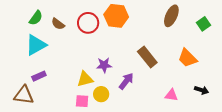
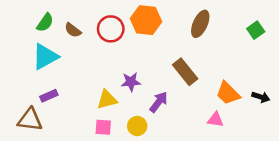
brown ellipse: (171, 16) -> (200, 24), moved
orange trapezoid: (187, 58) -> (228, 93), moved
black arrow: (202, 90) -> (261, 97), moved
yellow circle: (101, 94) -> (137, 126), moved

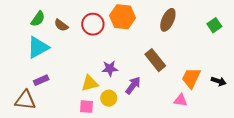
orange trapezoid: (228, 93) -> (191, 78), turned 70
yellow circle: (137, 126) -> (109, 98), moved

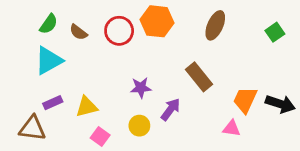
black arrow: (219, 81) -> (280, 104), size x1.5
yellow triangle: (90, 83) -> (87, 107), moved
pink square: (87, 107) -> (100, 136), moved, turned 32

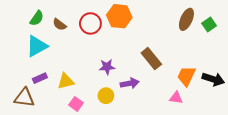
brown ellipse: (215, 25) -> (186, 19), moved
purple arrow: (171, 109) -> (130, 83), turned 42

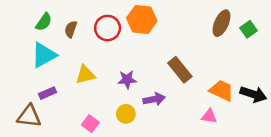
brown semicircle: (59, 24) -> (71, 29), turned 72
orange trapezoid: (186, 76) -> (222, 91), turned 90
yellow triangle: (66, 81) -> (85, 75), moved

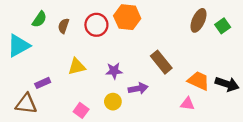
cyan triangle: (44, 55) -> (19, 46), moved

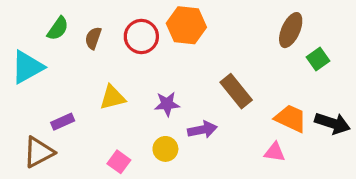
green square: (223, 26) -> (318, 59), moved
brown triangle: (26, 104) -> (39, 152), turned -35

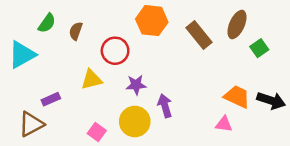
red circle: (141, 37) -> (115, 51), moved
brown rectangle: (236, 91) -> (199, 35), moved
purple arrow: (202, 130) -> (165, 106), turned -95
yellow circle: (165, 149) -> (135, 122), size x1.5

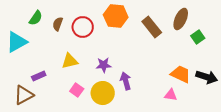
red circle: (115, 51) -> (83, 27), moved
pink square: (97, 132) -> (77, 90), moved

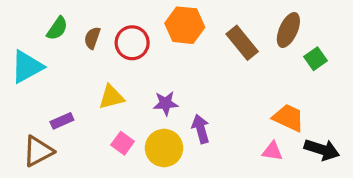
black arrow: (207, 77) -> (322, 150), moved

